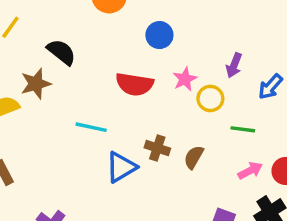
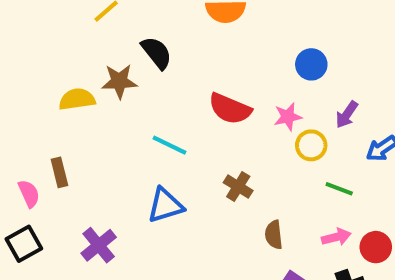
blue circle: (159, 35) -> (311, 64), moved
brown semicircle: (194, 157) -> (274, 235), moved, turned -50
blue triangle: (121, 167) -> (165, 205), moved

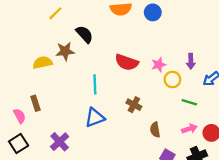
blue circle: (311, 64) -> (153, 12), moved
purple arrow: (347, 115) -> (191, 61), turned -32
cyan line: (169, 145) -> (95, 84), turned 66

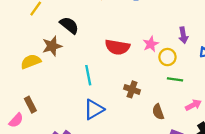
green line: (189, 102) -> (175, 79), moved
pink semicircle: (20, 116) -> (16, 120), turned 80

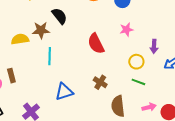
pink star: (151, 44) -> (126, 30), moved
red semicircle: (117, 47) -> (96, 44), turned 40
cyan line: (88, 75) -> (50, 56), moved
brown semicircle: (158, 112) -> (118, 106), size x1.5

